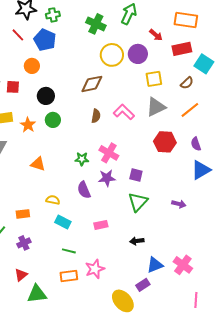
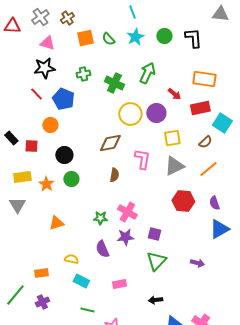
green cross: (53, 15) -> (83, 74), moved
pink L-shape: (124, 112) -> (142, 159), moved, turned 55
orange triangle: (38, 164) -> (56, 223), turned -35

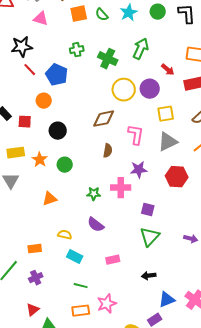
black star: (44, 68) -> (22, 47), moved
green circle: (71, 179) -> (65, 165), moved
pink cross: (127, 212) -> (121, 188), turned -30
purple star: (125, 237) -> (139, 170), moved
purple semicircle: (102, 249) -> (96, 225), turned -30

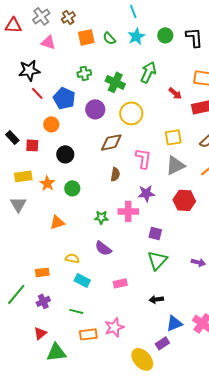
purple circle: (150, 89) -> (95, 109), moved
green line: (81, 286) -> (76, 311), moved

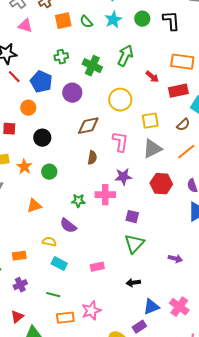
yellow circle: (131, 113) -> (120, 100), moved
purple semicircle: (103, 248) -> (68, 226), moved
purple arrow: (198, 262) -> (175, 259), moved

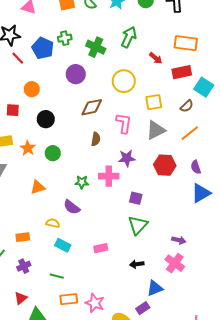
blue pentagon: (41, 82) -> (43, 48), moved
pink cross: (179, 307) -> (175, 263), moved
pink star: (91, 311) -> (95, 303), moved, turned -30

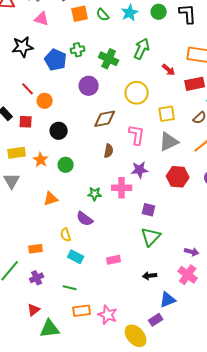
red line: (18, 58) -> (28, 89), moved
yellow semicircle: (53, 223) -> (66, 235), turned -120

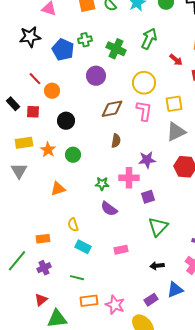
pink L-shape: (137, 135) -> (144, 111), moved
purple square: (149, 210) -> (148, 197), moved, turned -32
purple semicircle: (85, 219) -> (109, 209), moved
purple rectangle: (156, 320) -> (151, 300), moved

